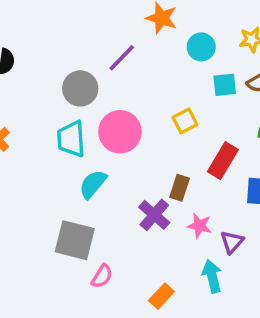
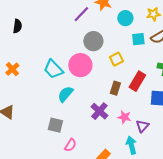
purple line: (122, 58) -> (81, 14), moved
gray circle: (80, 88) -> (93, 41), moved
cyan trapezoid: (71, 139) -> (53, 69), turned -40
brown rectangle: (180, 188) -> (115, 88), moved
gray square: (75, 240) -> (55, 125), size x0.7

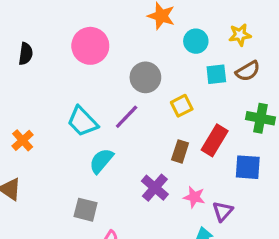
purple line: (81, 14) -> (127, 117), moved
pink circle: (80, 65) -> (90, 46), moved
orange cross: (12, 69) -> (23, 140), moved

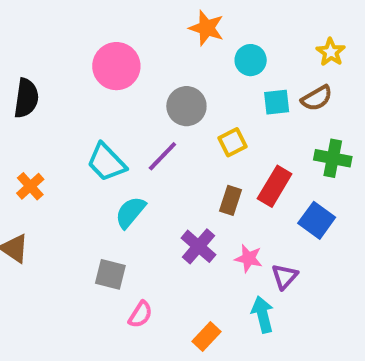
yellow star: (240, 35) -> (331, 52), moved, turned -30
black semicircle: (26, 54) -> (26, 98), moved, size x1.4
blue square: (248, 167) -> (317, 220), turned 32

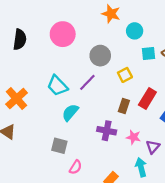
black semicircle: (26, 98) -> (20, 40), moved
orange cross: (30, 186) -> (17, 99), size x1.5
purple cross: (199, 246) -> (107, 131), turned -30

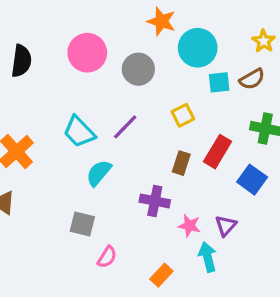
cyan circle: (135, 31) -> (198, 48), size x1.5
gray circle: (100, 56) -> (138, 69), moved
pink star: (133, 137) -> (189, 226), moved

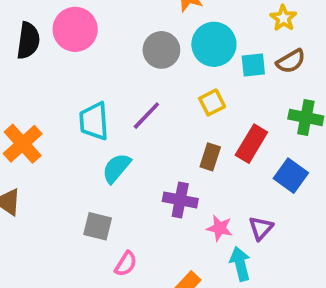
yellow star: (264, 41) -> (283, 18), moved
cyan circle: (198, 48) -> (214, 44), moved
pink circle: (87, 53) -> (75, 29), moved
cyan trapezoid: (79, 132) -> (94, 121), turned 40

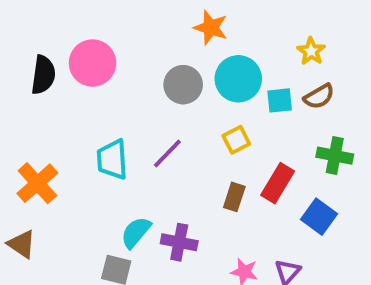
cyan semicircle: (116, 168) -> (136, 232), moved
purple cross: (180, 200) -> (179, 242), moved

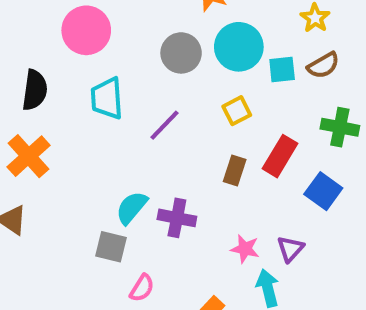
black semicircle: (43, 75) -> (35, 90), moved
cyan trapezoid: (112, 160) -> (107, 98), moved

